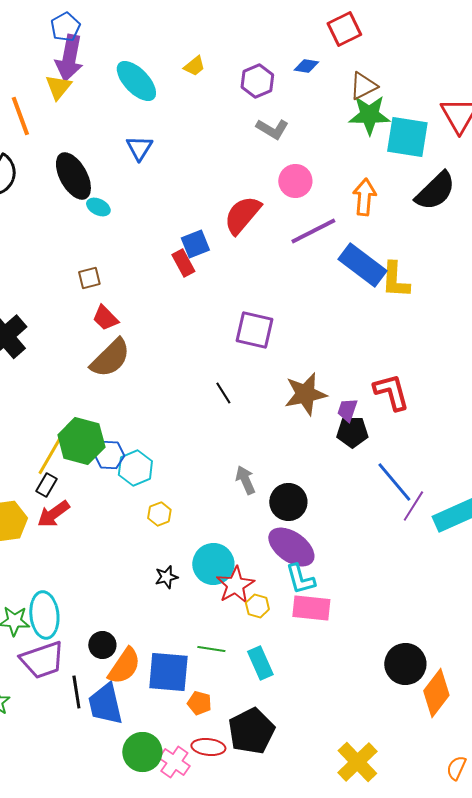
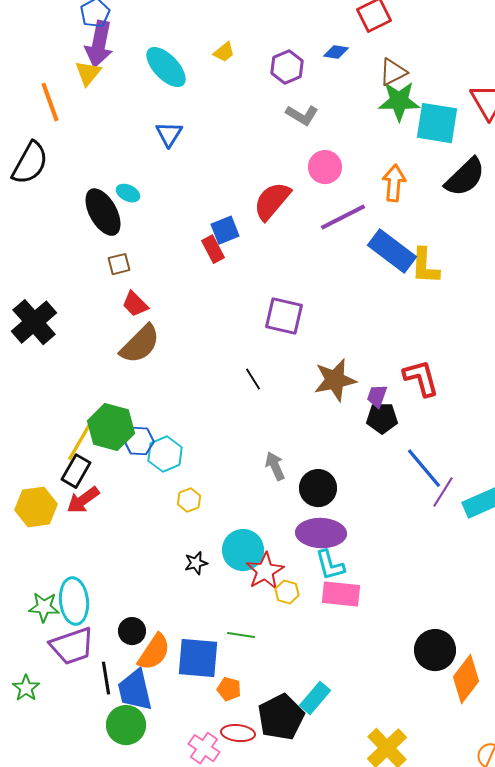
black ellipse: (73, 176) -> (103, 212), moved
black rectangle: (46, 485) -> (76, 471), size x1.4
purple ellipse: (291, 547) -> (321, 533), turned -33
cyan rectangle: (260, 663) -> (315, 698), moved, turned 64
green circle: (142, 752) -> (126, 725), moved

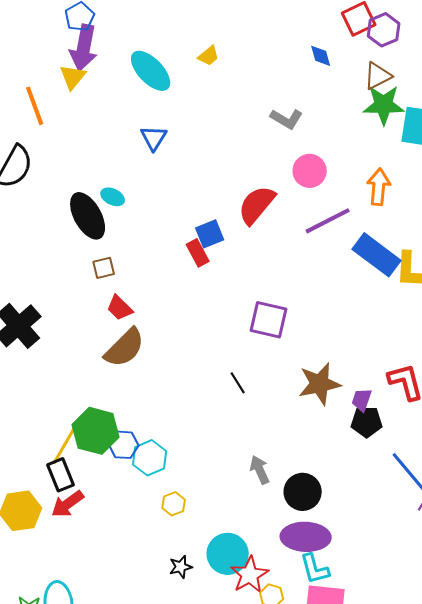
blue diamond: (336, 52) -> (321, 56), turned 65
purple hexagon: (287, 67) -> (384, 30), moved
black rectangle: (76, 471) -> (61, 475), turned -52

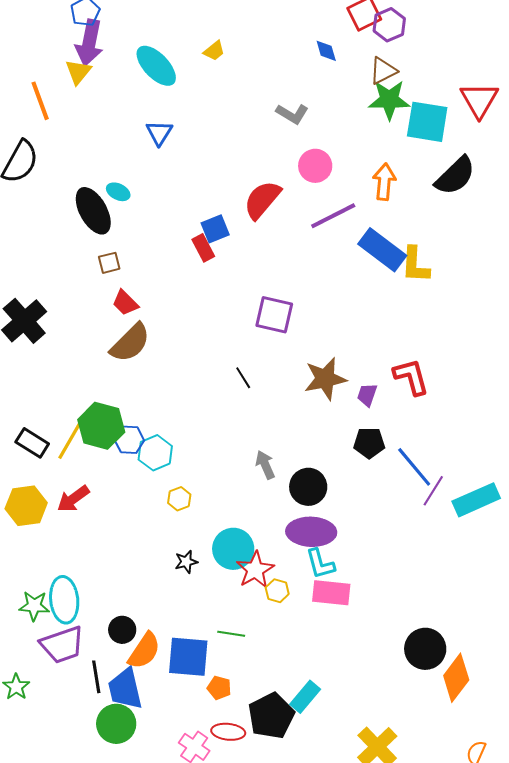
black pentagon: (367, 422) -> (369, 443), moved
black rectangle: (61, 475) -> (32, 443), moved, turned -36

